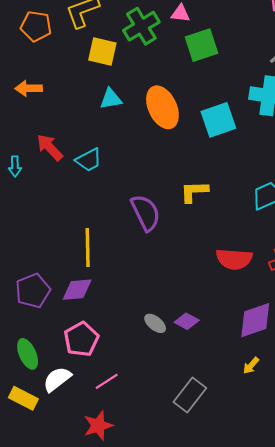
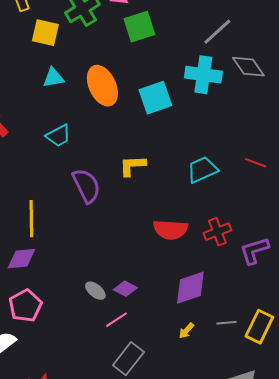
cyan trapezoid: (89, 160) -> (58, 136), moved
pink line: (107, 381) -> (116, 320), moved

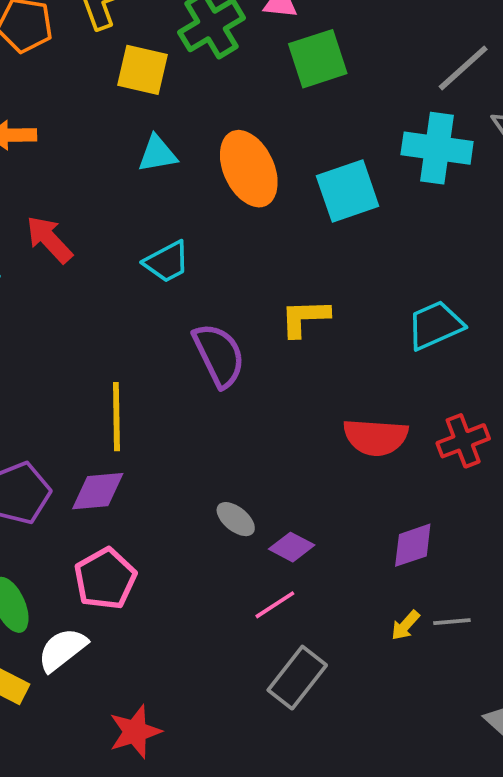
purple diamond: (190, 288) -> (413, 545), size x0.7
gray ellipse: (95, 291) -> (236, 519), moved
gray line: (226, 323) -> (452, 622), moved

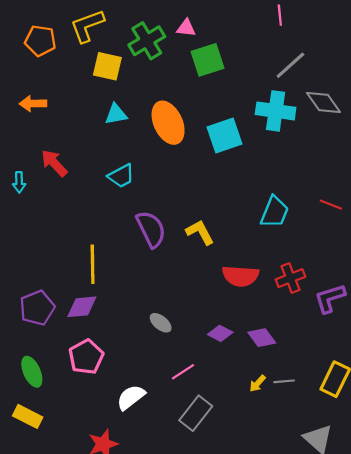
yellow L-shape: (305, 318) -> (200, 232), moved, turned 64
cyan trapezoid: (435, 325) -> (275, 212), turned 136
purple diamond: (413, 545) -> (262, 338), turned 72
purple diamond: (292, 547) -> (220, 333), moved
white semicircle: (62, 650) -> (131, 397), moved

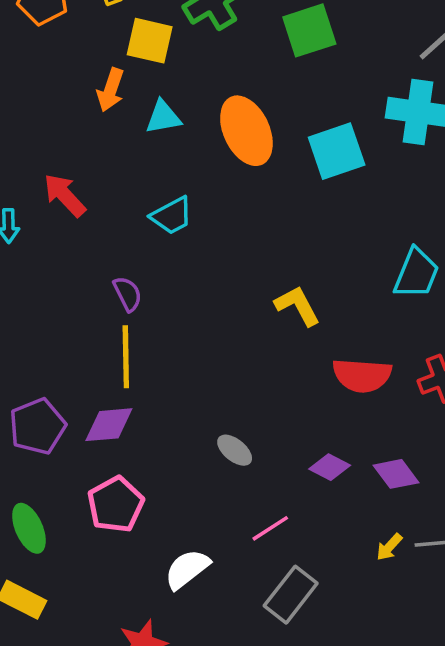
orange arrow: (33, 104) -> (111, 90), moved, turned -70
purple semicircle: (151, 229) -> (128, 294), moved, size x0.6

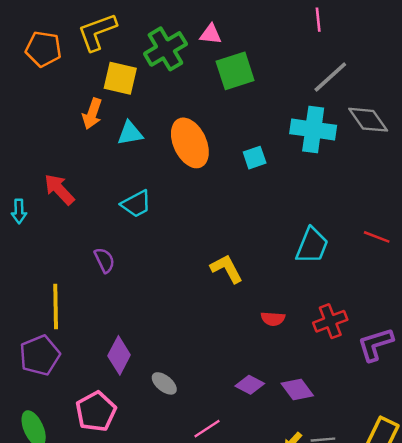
cyan square: (337, 151) -> (255, 158), size x0.6
yellow line: (126, 357) -> (56, 307), moved
red semicircle: (362, 375) -> (273, 319), size x0.6
purple diamond: (109, 425) -> (119, 355), moved, turned -57
gray ellipse: (235, 450) -> (164, 383), moved

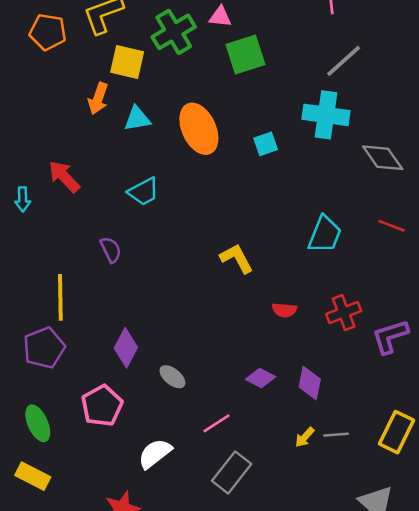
gray diamond: (368, 120) -> (383, 158), moved
purple diamond: (297, 390) -> (310, 383), turned 48

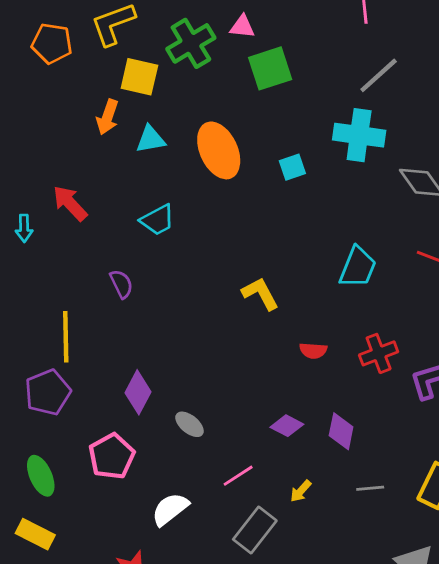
yellow arrow: (305, 437) -> (301, 491), moved

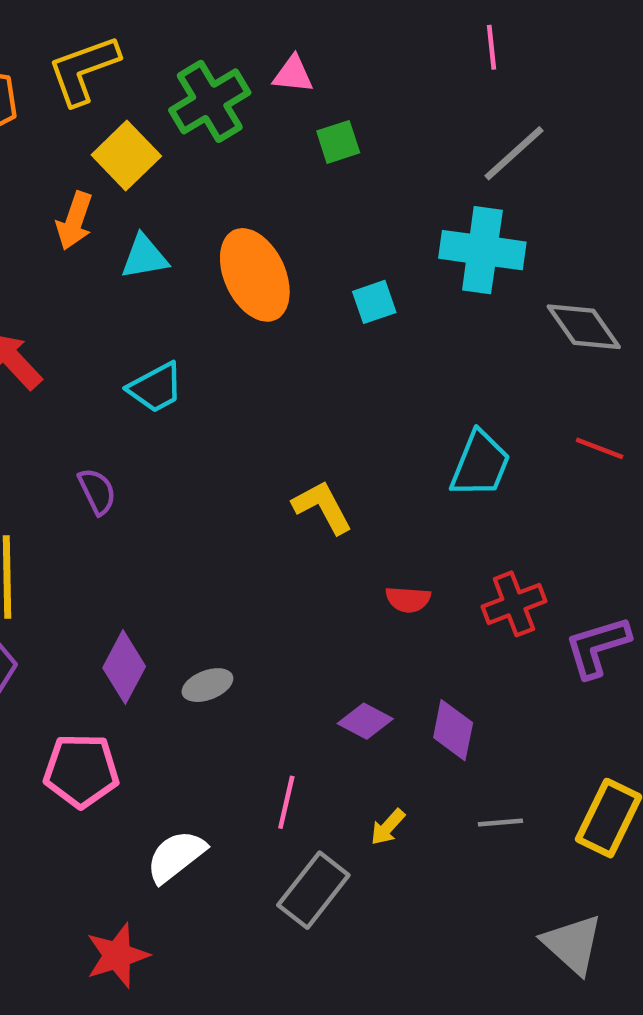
green square: (270, 68) -> (338, 142), size x0.6
yellow square: (139, 77) -> (126, 155), turned 33
gray ellipse: (189, 424) -> (207, 685), moved, turned -60
pink pentagon: (112, 456) -> (81, 771), turned 30
pink line: (238, 476) -> (286, 802), turned -44

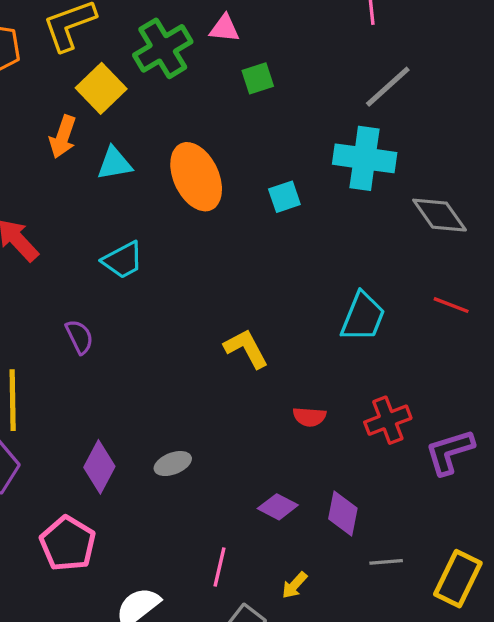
gray ellipse: (207, 685) -> (173, 464), moved
pink pentagon: (81, 771) -> (68, 544), turned 30
gray line: (500, 823) -> (386, 562), moved

